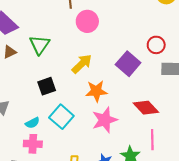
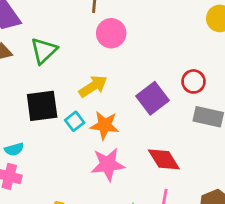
black square: (47, 86) -> (42, 106), size x1.4
cyan square: (61, 117) -> (75, 121), moved, size x0.6

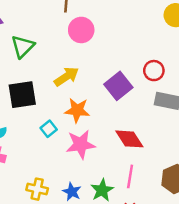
cyan square: (75, 121) -> (49, 129), moved

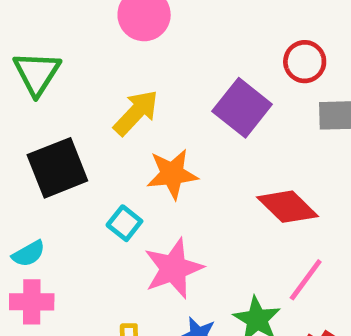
pink star: (81, 144) -> (173, 268), moved
pink line: (130, 176) -> (306, 280), turned 40

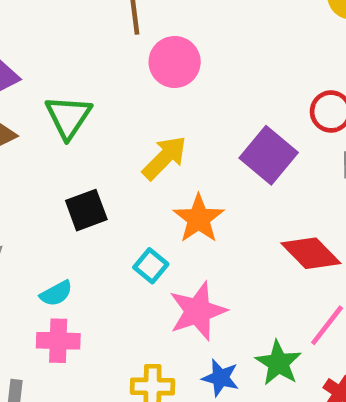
black square: (57, 168) -> (86, 210), size x0.7
orange star: (172, 174) -> (199, 219), turned -30

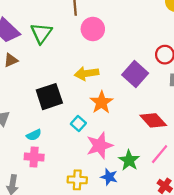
green triangle: (68, 117) -> (41, 33), moved
yellow arrow: (165, 158) -> (87, 73), turned -145
black square: (86, 210) -> (49, 97), size x1.4
green star: (278, 363) -> (129, 160), moved

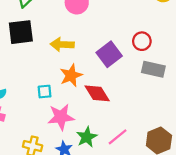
black square: (49, 97) -> (21, 32), moved
red diamond: (153, 120) -> (97, 93), moved
cyan square: (78, 124) -> (45, 92), turned 32

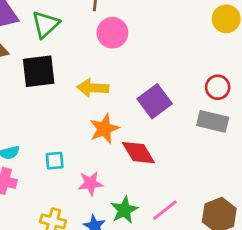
red circle: (142, 41) -> (218, 87), moved
cyan square: (45, 92) -> (55, 161), moved
pink star: (61, 117) -> (90, 183), size x0.7

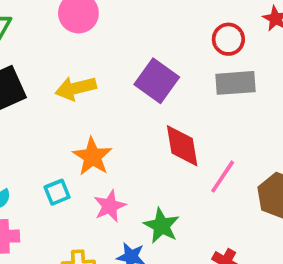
orange star: (104, 129) -> (92, 157), moved
red diamond: (138, 153) -> (182, 146), moved, turned 39
pink line: (165, 210) -> (223, 177), moved

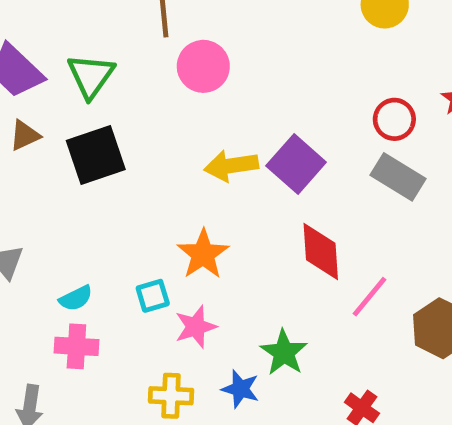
gray rectangle: (236, 83) -> (398, 177), turned 30
yellow arrow: (76, 88) -> (231, 166), moved
pink star: (110, 206) -> (196, 327), moved

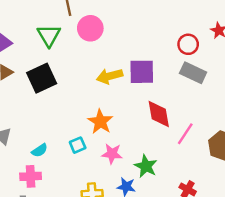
green triangle: (91, 76) -> (49, 35), moved
purple square: (296, 164) -> (142, 72), turned -36
pink star: (196, 327) -> (112, 154), moved, turned 30
pink cross: (76, 346) -> (31, 176), moved

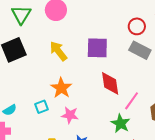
yellow arrow: (110, 76) -> (58, 51), moved, turned 65
green star: (146, 166) -> (120, 123), moved

